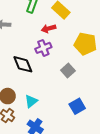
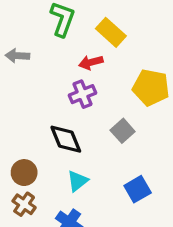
black diamond: (23, 64) -> (66, 139), moved
cyan triangle: (31, 101) -> (78, 181), moved

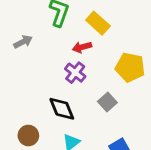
gray arrow: (17, 56) -> (23, 42), turned 150
purple cross: (83, 94) -> (75, 73), turned -30

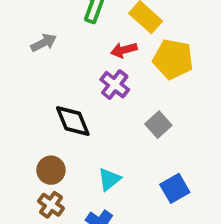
yellow pentagon: (130, 67) -> (173, 59), moved
black diamond: (62, 109) -> (73, 121), moved

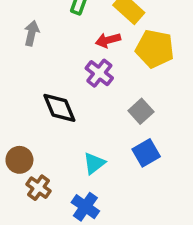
gray arrow: (44, 43) -> (32, 33), turned -50
brown circle: (51, 170) -> (19, 160), moved
blue square: (175, 188) -> (146, 153), moved

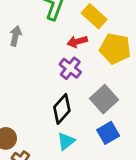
black diamond: (59, 108) -> (62, 109), moved, turned 64
gray square: (141, 111) -> (104, 99), size x1.4

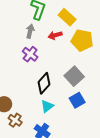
gray arrow: (16, 36) -> (30, 31), moved
purple cross: (70, 68) -> (30, 54), moved

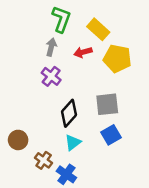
gray square: (74, 76) -> (107, 104), turned 36
brown cross: (15, 120) -> (44, 160), moved

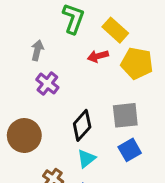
gray arrow: (51, 47) -> (37, 50), moved
purple cross: (51, 76) -> (47, 84), moved
brown circle: (18, 140) -> (24, 135), moved, size x1.5

